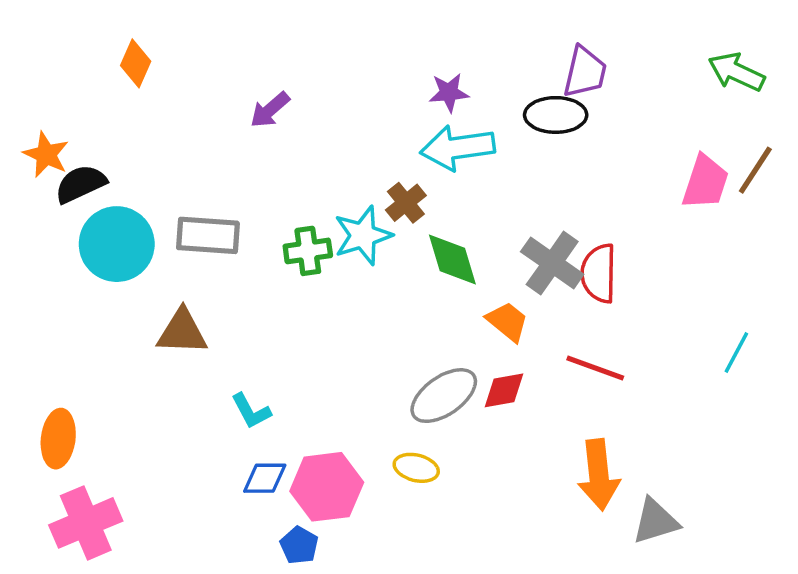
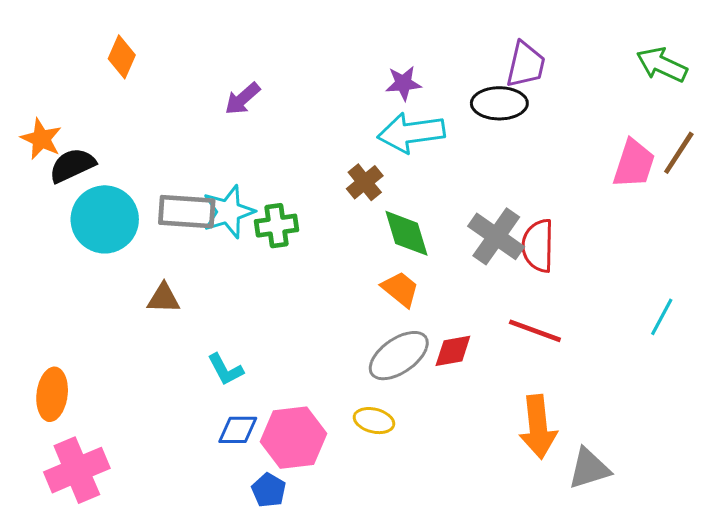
cyan star: (363, 235) -> (229, 212), moved
orange trapezoid: (507, 322) -> (400, 289), moved
brown triangle: (182, 332) -> (164, 298), size x0.7

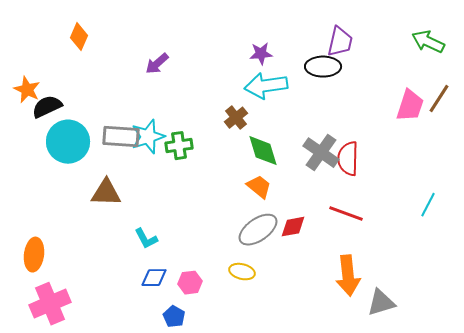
brown triangle: (164, 298) -> (106, 193), size x1.4
pink hexagon: (294, 438) -> (190, 283), size x0.6

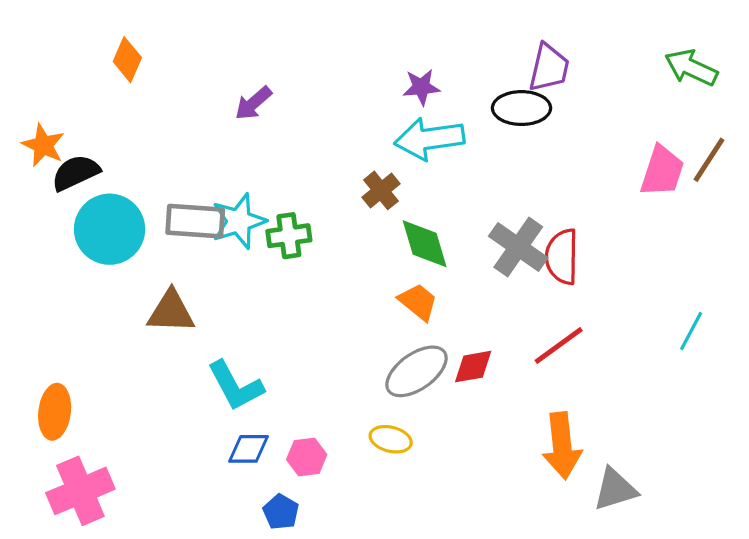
red line: (346, 214) -> (559, 346), turned -56
cyan L-shape: (146, 239) -> (236, 386), size x1.5

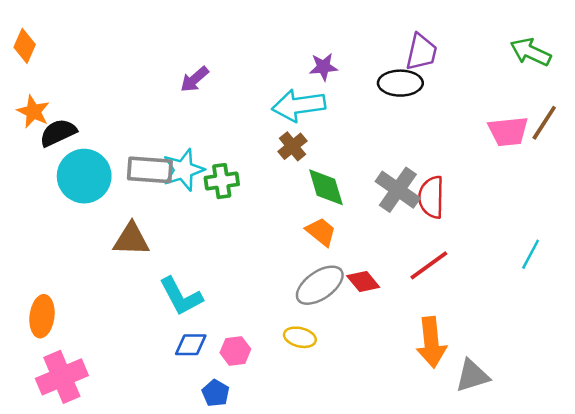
orange diamond: (127, 60) -> (25, 46), moved
cyan arrow: (429, 139) -> (299, 105), moved
pink trapezoid: (662, 171) -> (508, 131), turned 66
red diamond: (473, 367) -> (363, 281), turned 60

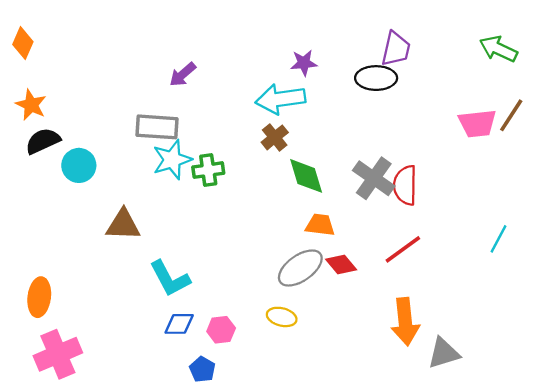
black semicircle: (58, 133) -> (43, 141), moved
gray rectangle: (150, 170) -> (157, 127), moved
cyan circle: (84, 176) -> (79, 165), size x0.7
orange trapezoid: (321, 232) -> (320, 225), moved, turned -32

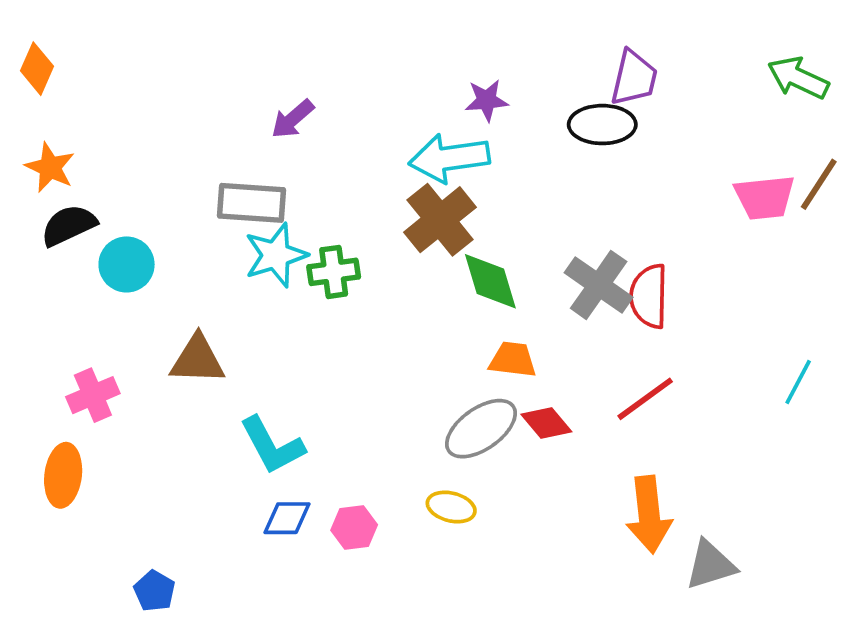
brown cross: (275, 137) -> (440, 220), size x1.6
pink cross: (58, 354) -> (93, 395), moved, size x0.7
blue pentagon: (202, 369) -> (155, 591), moved

